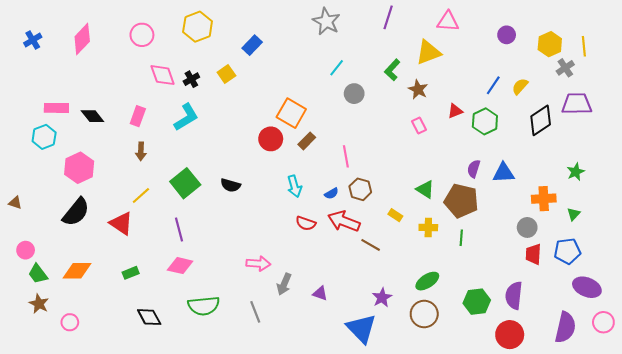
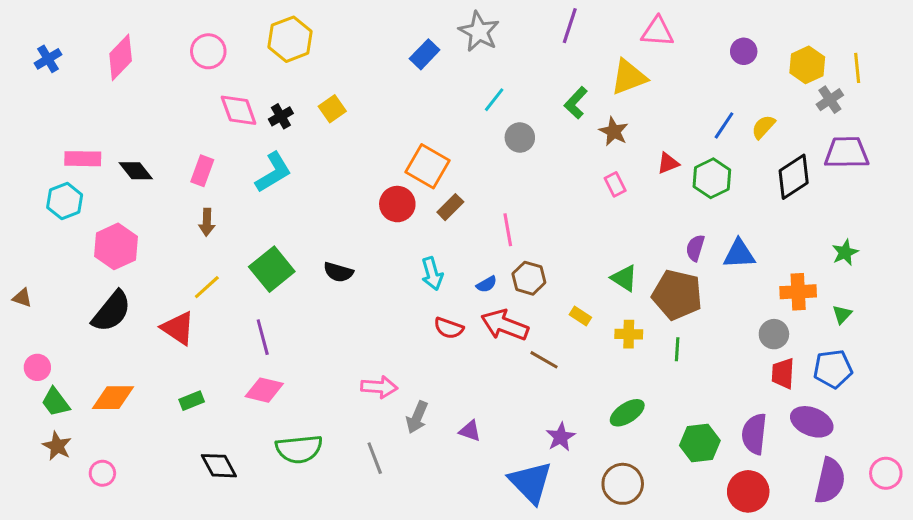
blue rectangle: (252, 45) -> (425, 54), moved
purple ellipse: (587, 287) -> (812, 422), moved
brown circle: (424, 314) -> (623, 484), moved

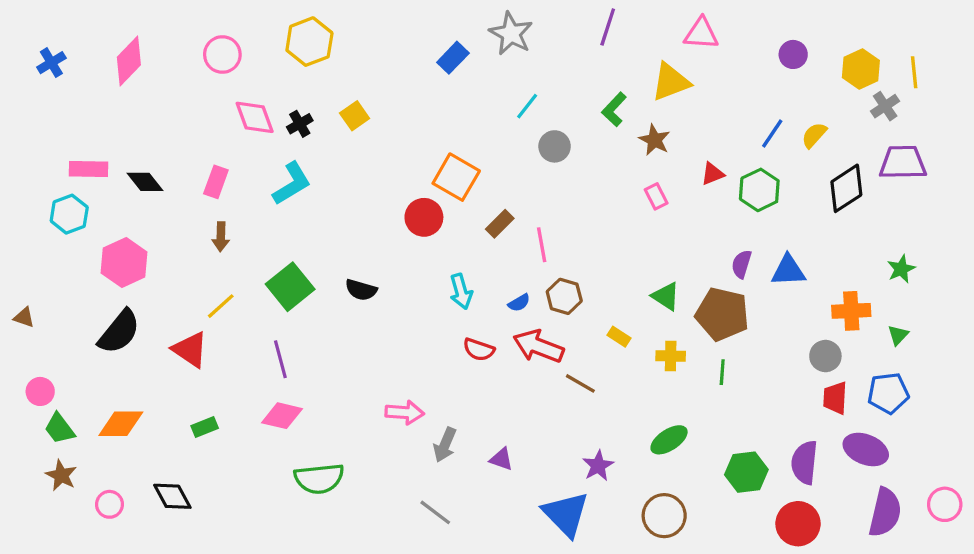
brown rectangle: (450, 207) -> (500, 224), moved
gray line: (375, 458) -> (435, 512), moved, turned -32
black diamond: (219, 466) -> (172, 496), moved

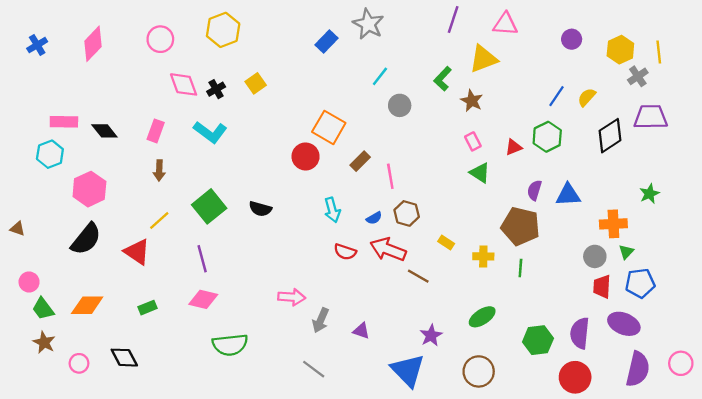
purple line: (608, 27) -> (453, 19), moved
red triangle: (713, 174) -> (514, 147), moved
cyan L-shape: (292, 183) -> (210, 132), turned 68
green triangle: (666, 296) -> (480, 173), moved
green triangle: (898, 335) -> (626, 252), moved

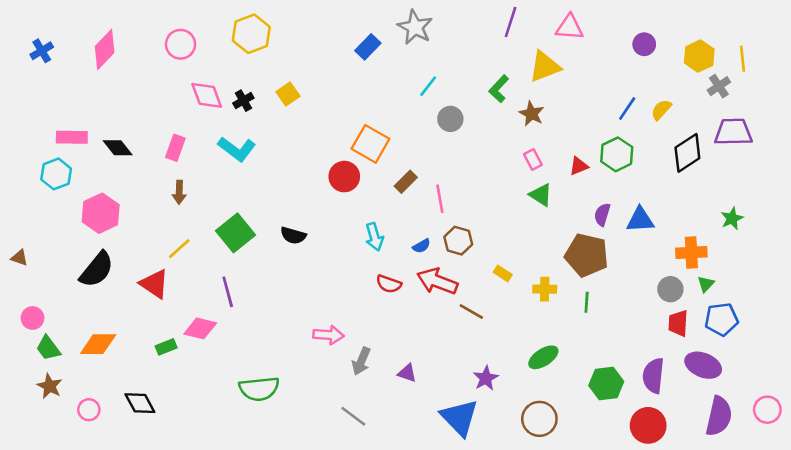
pink diamond: (203, 299) -> (200, 328), moved

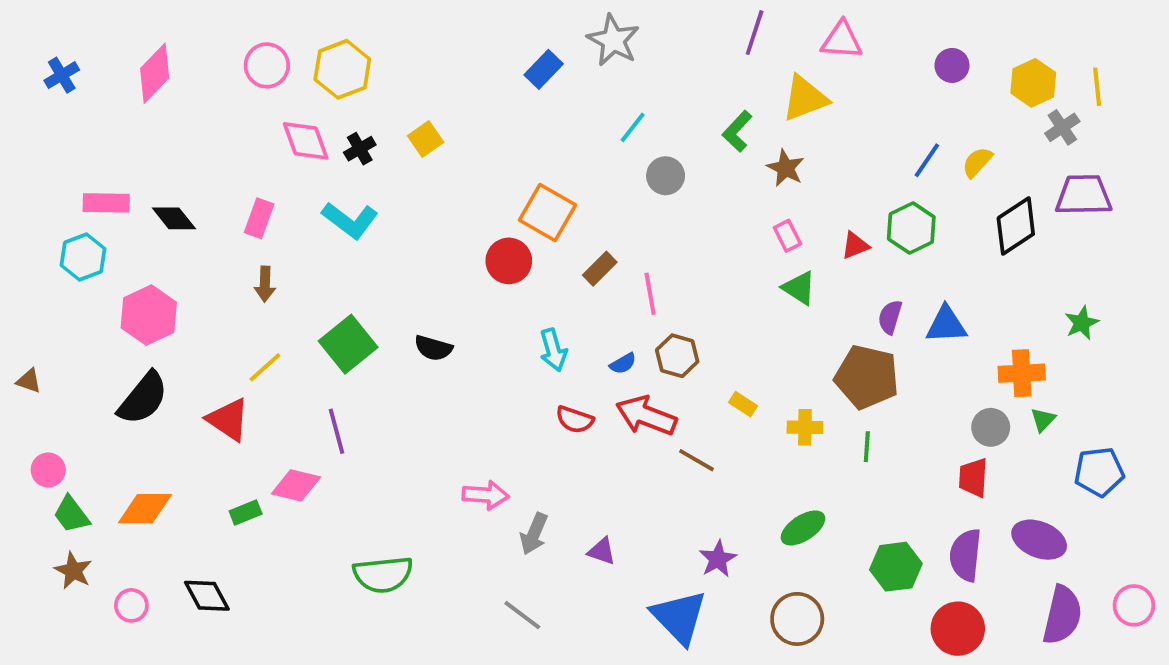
yellow hexagon: (251, 34) -> (342, 69), moved
blue pentagon: (721, 319) -> (1099, 472), moved
red trapezoid: (678, 323) -> (973, 478), moved

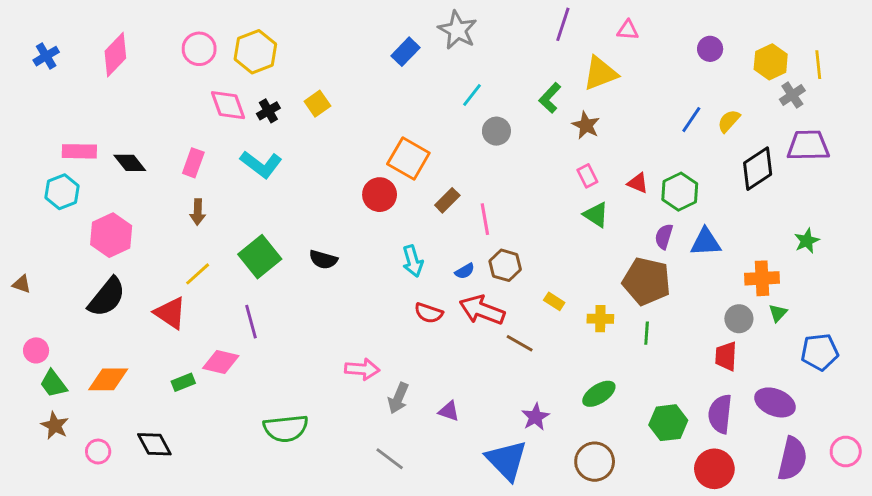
pink triangle: (842, 40) -> (628, 30), size x0.7
green hexagon: (911, 228) -> (680, 192), moved
red triangle: (855, 245) -> (638, 183), turned 45

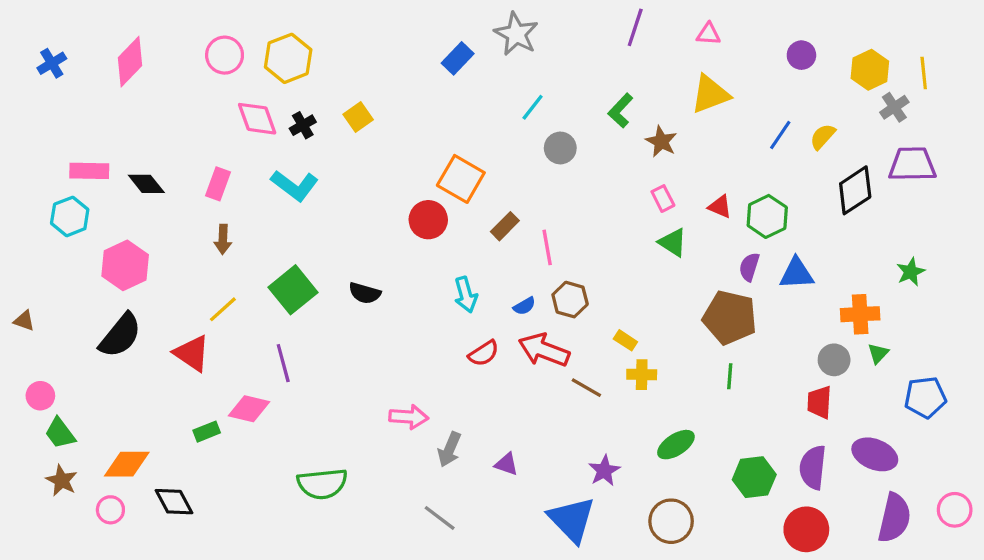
yellow triangle: (600, 73) -> (710, 94), moved
red semicircle: (429, 313) -> (484, 353), turned -52
yellow cross: (600, 319) -> (642, 375), moved
orange diamond: (108, 379) -> (127, 464), moved

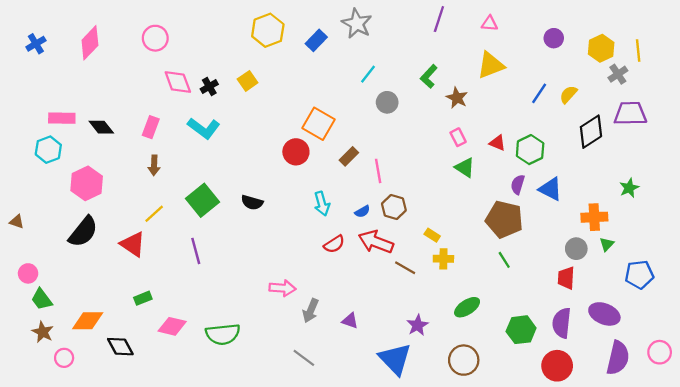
yellow hexagon: (288, 58) -> (268, 30), moved
blue triangle: (797, 273) -> (550, 189), turned 30
green line: (730, 376) -> (504, 260), turned -36
pink diamond: (249, 409) -> (172, 326), moved
pink circle: (110, 510) -> (64, 358), moved

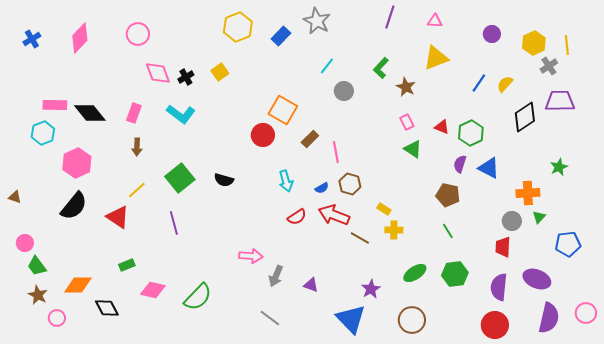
black diamond: (101, 127) -> (90, 113), size x1.4
brown pentagon: (504, 219) -> (448, 195), size x0.7
green hexagon: (521, 330) -> (455, 274), moved
green semicircle: (223, 334) -> (198, 297), turned -40

